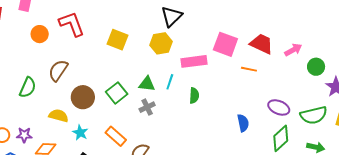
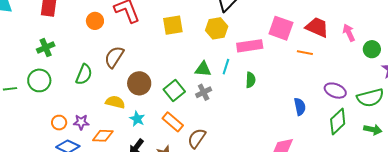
yellow square: (117, 40) -> (173, 25), turned -30
pink arrow: (293, 50) -> (349, 33), turned -84
green square: (117, 93) -> (174, 90), moved

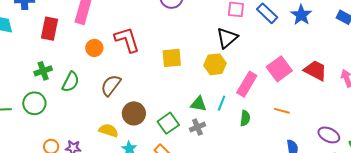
pink square: (281, 28) -> (279, 69), turned 30
pink rectangle: (250, 46) -> (247, 84), turned -55
orange line: (305, 53) -> (282, 111), moved
green semicircle: (84, 74) -> (71, 82), moved

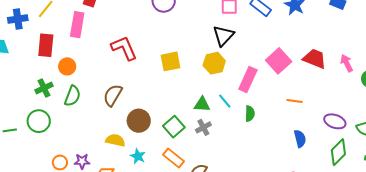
orange circle: (94, 48) -> (67, 66), moved
cyan line: (222, 103) -> (225, 101), turned -56
orange line: (282, 111) -> (295, 101), moved

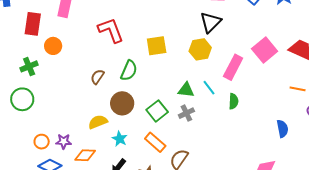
brown semicircle: (113, 95) -> (97, 77), size x0.7
green semicircle: (72, 96) -> (129, 71), moved
orange line: (295, 101) -> (298, 89), moved
yellow semicircle: (115, 140) -> (98, 122), turned -36

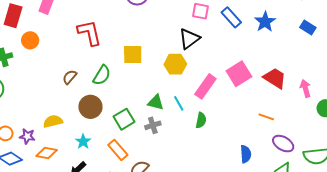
yellow semicircle: (98, 122) -> (53, 121), moved

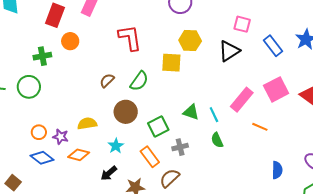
blue rectangle: (231, 17) -> (273, 46), moved
yellow hexagon: (175, 64) -> (190, 41), moved
orange line: (266, 117) -> (260, 127), moved
green semicircle: (201, 120) -> (217, 140), moved, turned 140
gray cross: (153, 125) -> (180, 147), moved

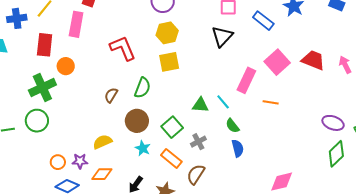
yellow hexagon: (190, 41) -> (167, 33), moved
green cross: (42, 56) -> (42, 88), size x1.5
cyan star: (116, 146) -> (143, 148), moved
blue semicircle: (277, 170) -> (238, 148), moved

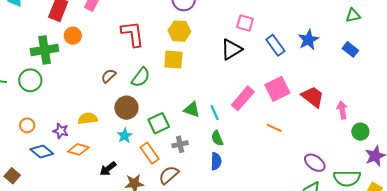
orange line: (271, 102) -> (274, 128), moved
orange circle: (58, 162) -> (27, 125), moved

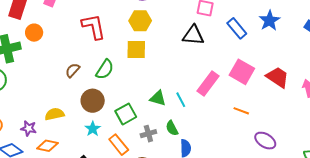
black triangle: (231, 49) -> (193, 35), turned 40
pink square: (277, 89) -> (242, 72), turned -30
green semicircle: (217, 138) -> (172, 128), moved
purple ellipse: (315, 163) -> (265, 141), moved

